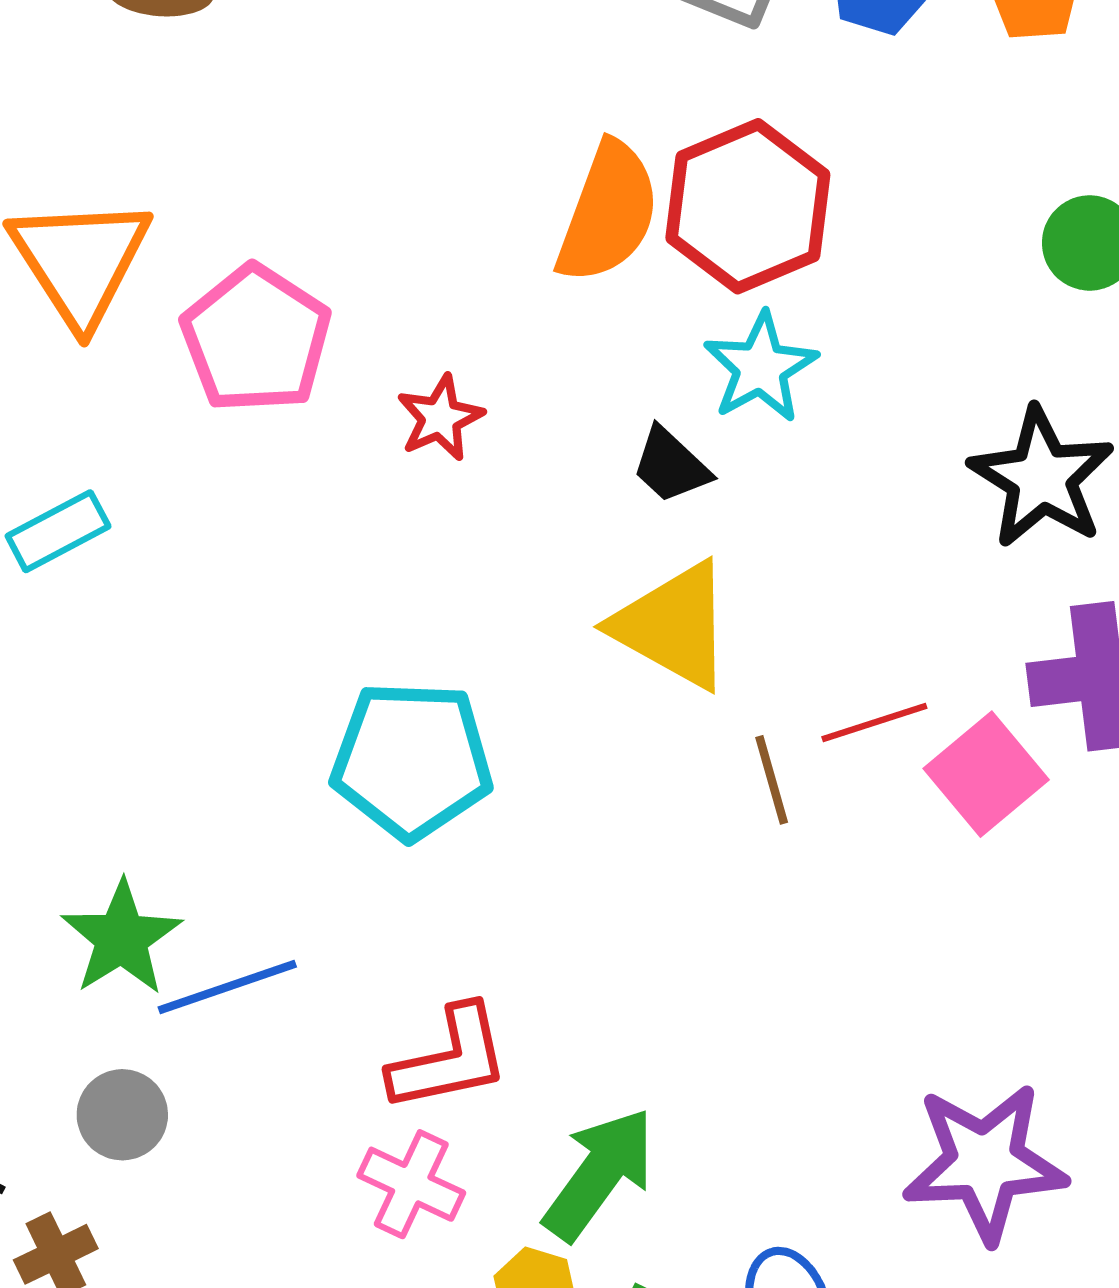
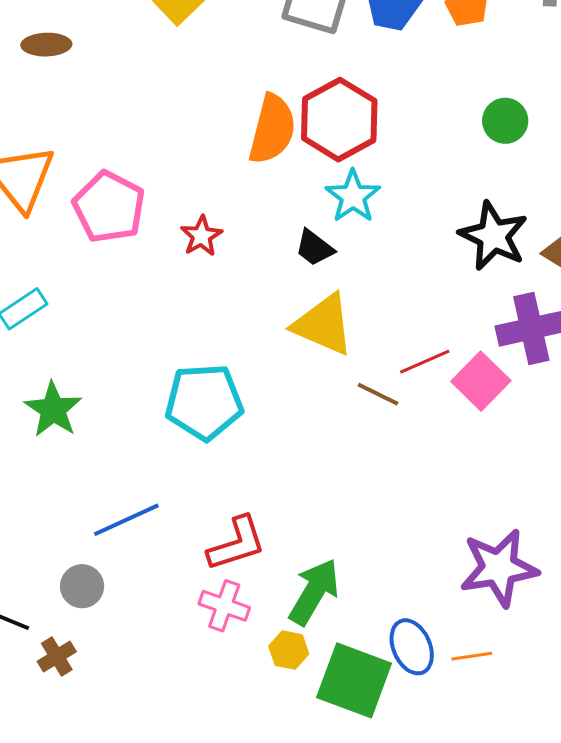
brown line: (772, 780) -> (378, 394), turned -42
green star: (121, 938) -> (53, 410), moved

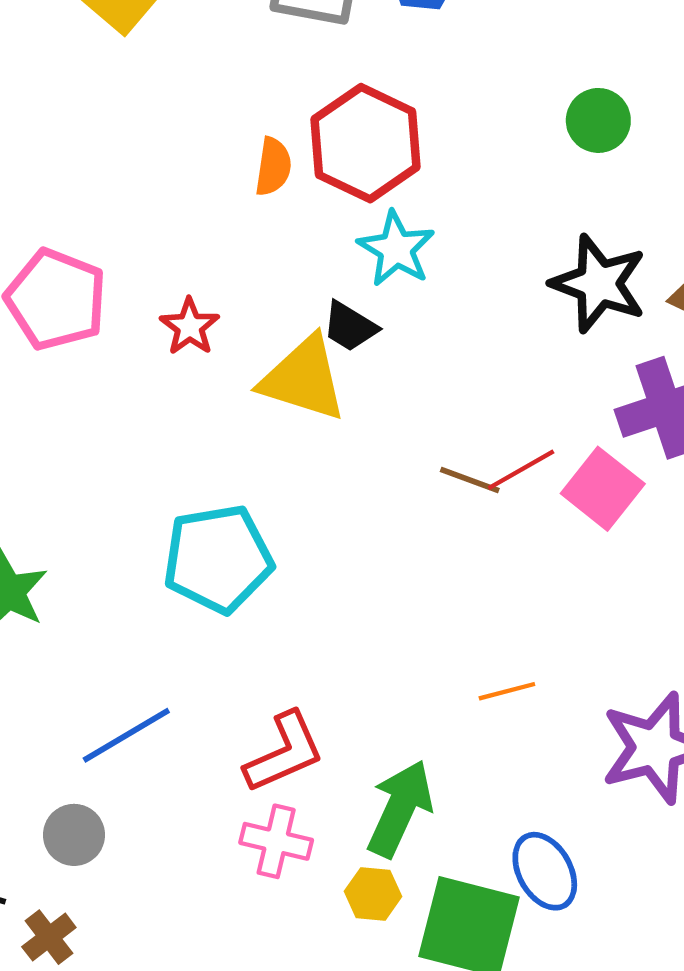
orange semicircle: (272, 129) -> (273, 167), size x0.6
yellow triangle: (323, 325) -> (303, 379), moved
brown line: (378, 394) -> (470, 480), moved
orange line: (472, 656) -> (507, 691), moved

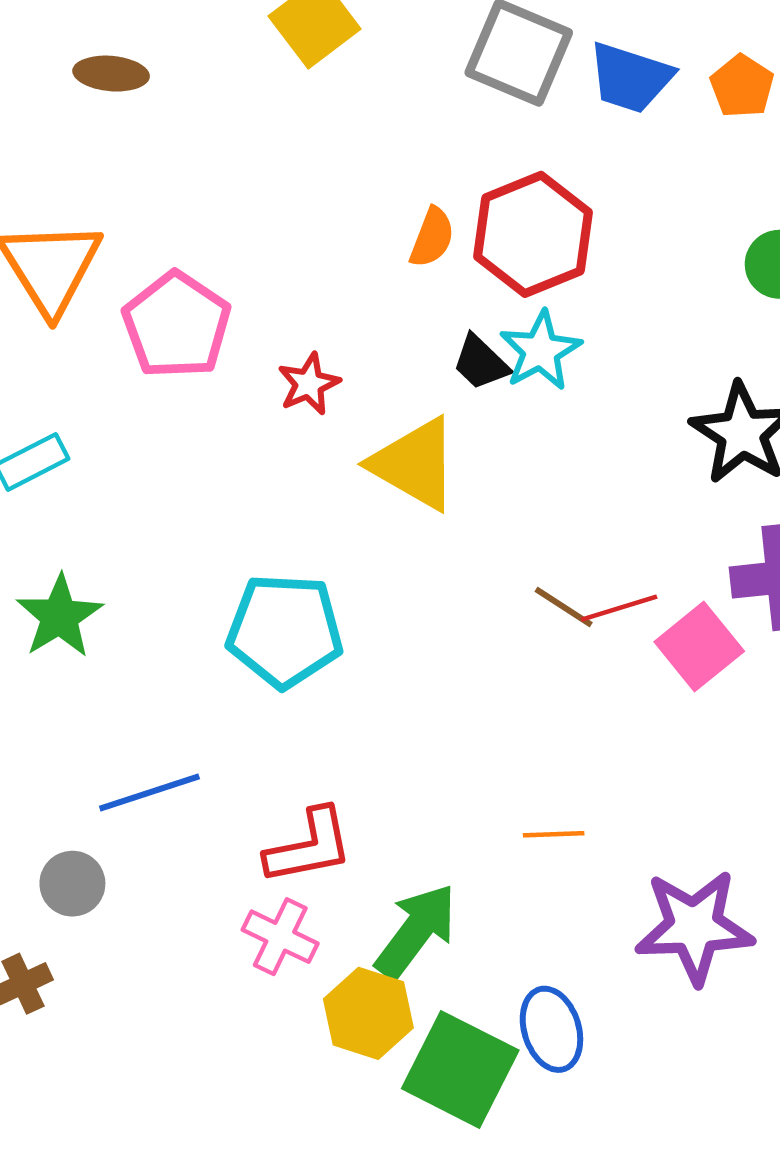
black trapezoid: (350, 326) -> (481, 363), moved
yellow hexagon: (373, 894) -> (368, 1013), size x1.5

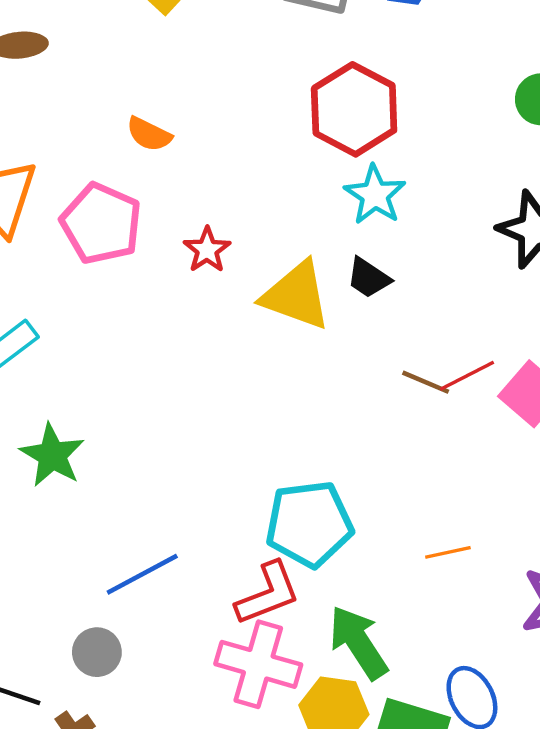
orange semicircle: (432, 237) -> (149, 134), moved, turned 105
black trapezoid: (481, 363) -> (368, 278), moved
cyan pentagon: (285, 631) -> (309, 524), moved
green arrow: (416, 931) -> (358, 642), turned -60
pink cross: (280, 937) -> (258, 664), size x1.5

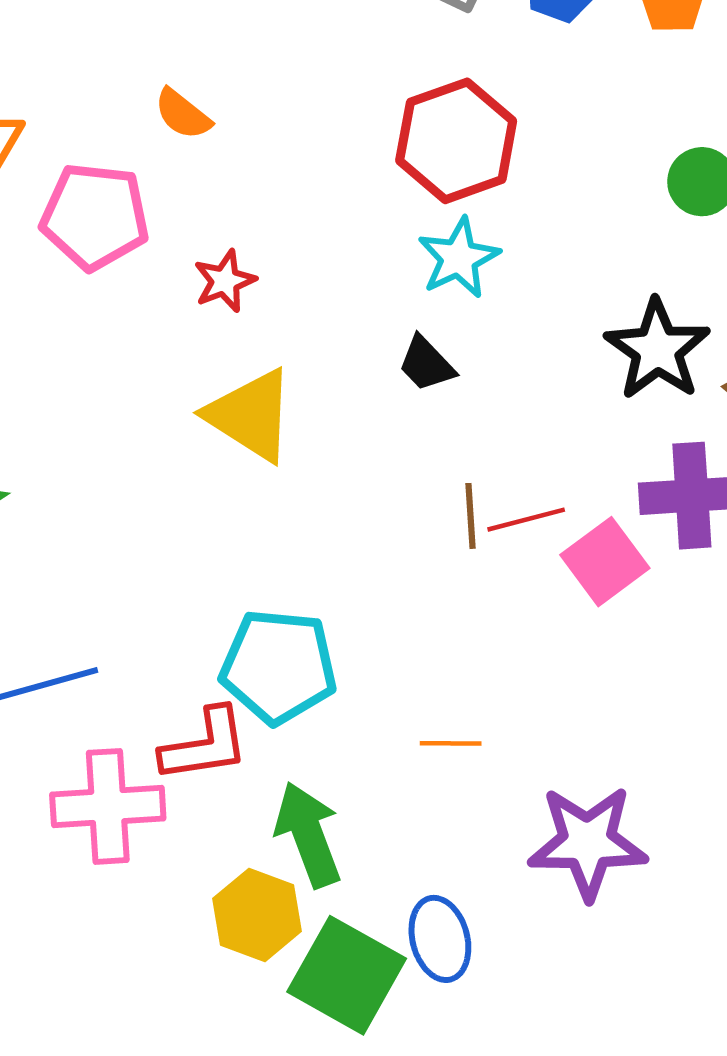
pink pentagon: (101, 224) -> (95, 216), turned -30
yellow triangle: (296, 295) -> (250, 415), moved
brown line: (426, 382) -> (471, 516), turned 51
pink cross: (258, 664) -> (108, 806), moved, turned -32

